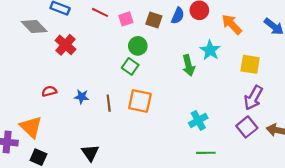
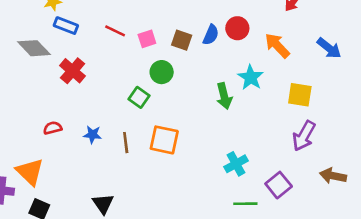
green square: (130, 66) -> (139, 97), moved
purple square: (247, 127) -> (279, 185), moved

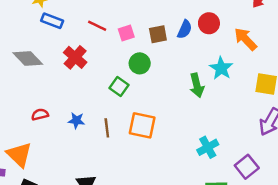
brown square: (182, 40) -> (158, 34), turned -30
gray diamond: (34, 48) -> (28, 59), moved
red cross: (73, 71) -> (75, 57), moved

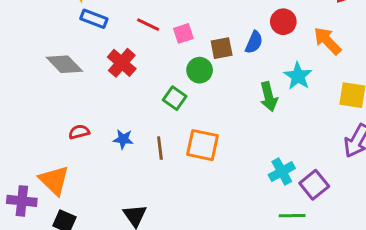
blue semicircle: (185, 29) -> (254, 42), moved
brown square: (158, 34) -> (222, 48), moved
purple square: (247, 167) -> (314, 185), moved

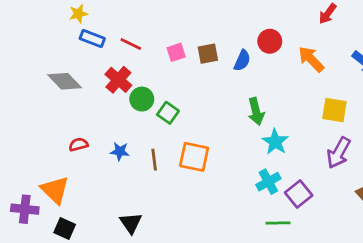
red line: (148, 25) -> (131, 44), moved
brown square: (222, 48) -> (208, 54), moved
green circle: (200, 70) -> (142, 99), moved
cyan star: (298, 76) -> (275, 142), moved

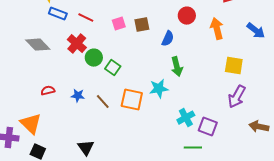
orange arrow: (311, 59) -> (217, 29), turned 30
blue semicircle: (242, 61) -> (168, 39), moved
cyan star: (275, 142) -> (159, 89), moved, turned 30
brown line: (154, 160) -> (103, 102), turned -35
purple square: (299, 194) -> (208, 127), turned -30

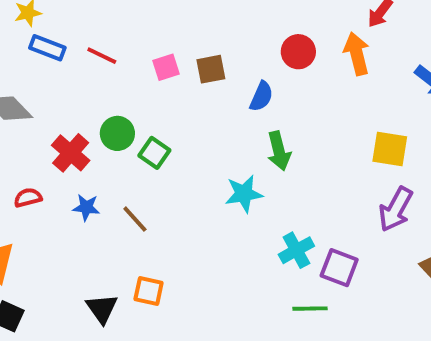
orange arrow: (217, 29) -> (357, 54), moved
red cross: (77, 44) -> (71, 153), moved
orange square: (132, 100) -> (149, 291), moved, size x0.7

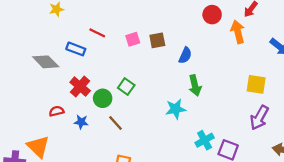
blue rectangle: (47, 48) -> (76, 49), moved
red circle: (298, 52) -> (212, 15), moved
green circle: (117, 133) -> (103, 98), moved
blue star: (86, 207) -> (81, 122), moved

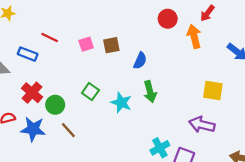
green square: (126, 87) -> (90, 92), moved
cyan star: (176, 109) -> (121, 103), moved, turned 30
purple arrow: (259, 118) -> (202, 125), moved, turned 75
blue star: (81, 122) -> (33, 129), size x1.6

